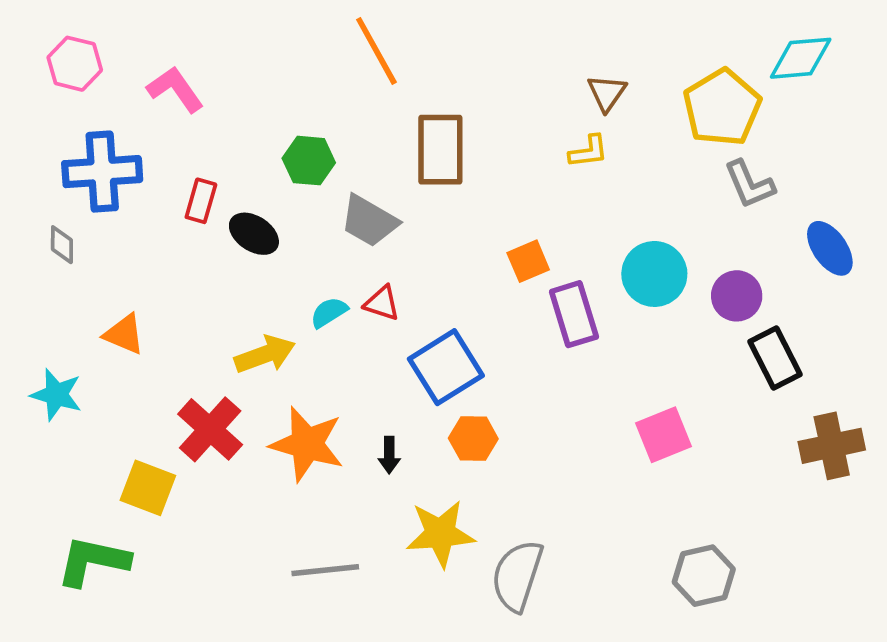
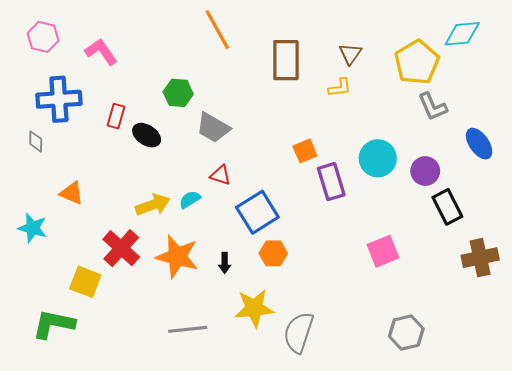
brown rectangle: (440, 150) -> (286, 60), moved
cyan semicircle: (329, 312) -> (190, 200), moved

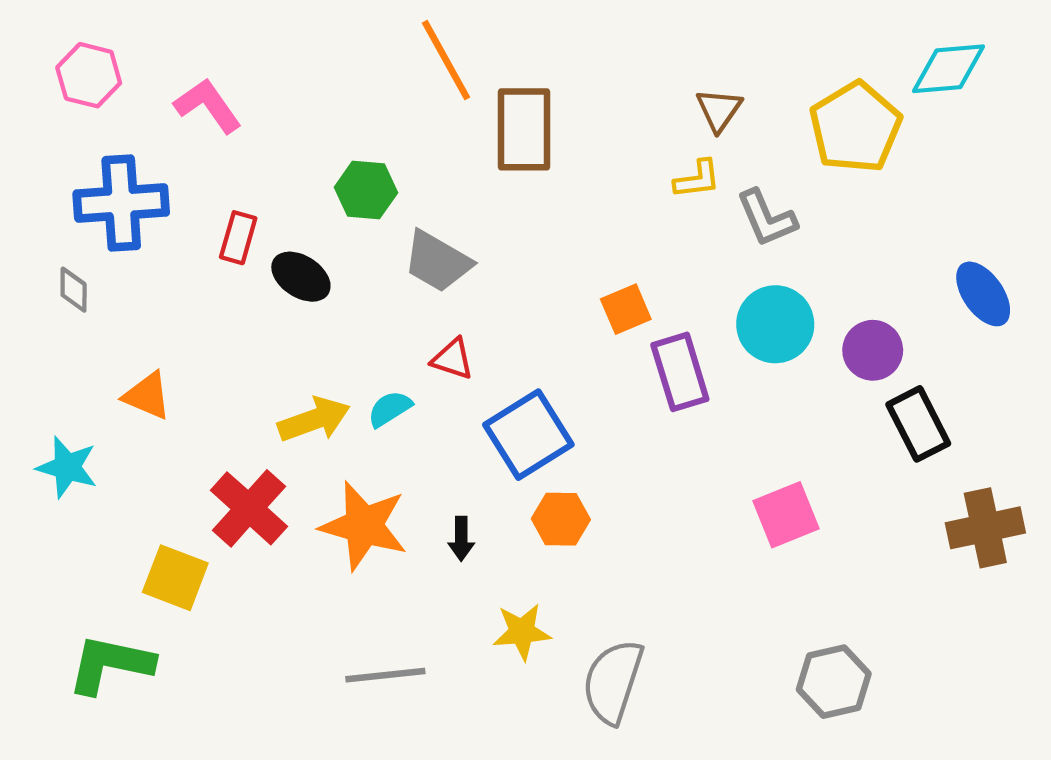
brown rectangle: (286, 60) -> (524, 129), moved
gray L-shape: (433, 107) -> (767, 218), moved
yellow star: (254, 308) -> (522, 632), size x0.7

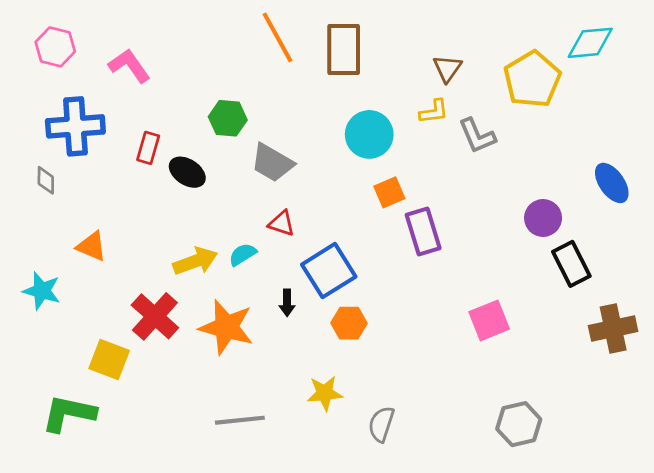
brown rectangle: (524, 129) -> (344, 50), moved
cyan circle: (775, 324) -> (369, 134), moved
black arrow: (461, 539) -> (287, 303), moved
gray semicircle: (613, 682) -> (381, 424), size x0.7

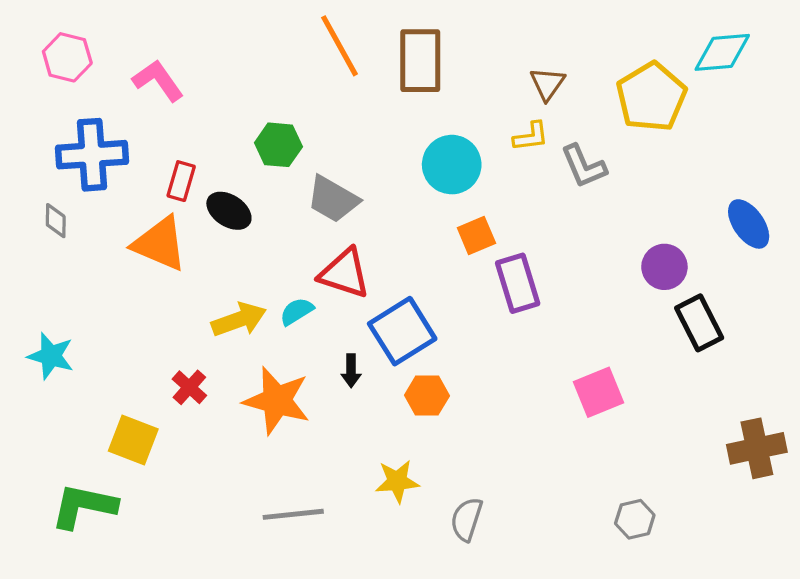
red triangle: (282, 223) -> (344, 273), size x1.6
orange triangle: (92, 246) -> (160, 244), moved, size x1.5
red cross: (155, 316) -> (189, 387), size x0.6
brown cross: (613, 329) -> (757, 448), moved
gray hexagon: (519, 424) -> (635, 519), size x0.7

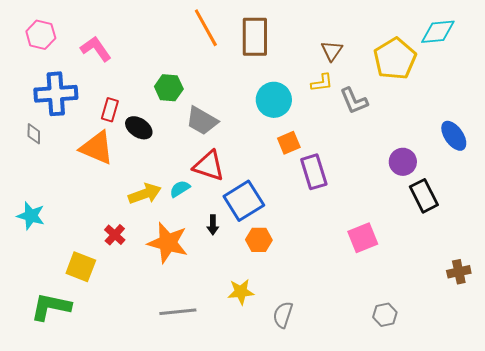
brown cross: (757, 448) -> (459, 272), size x0.7

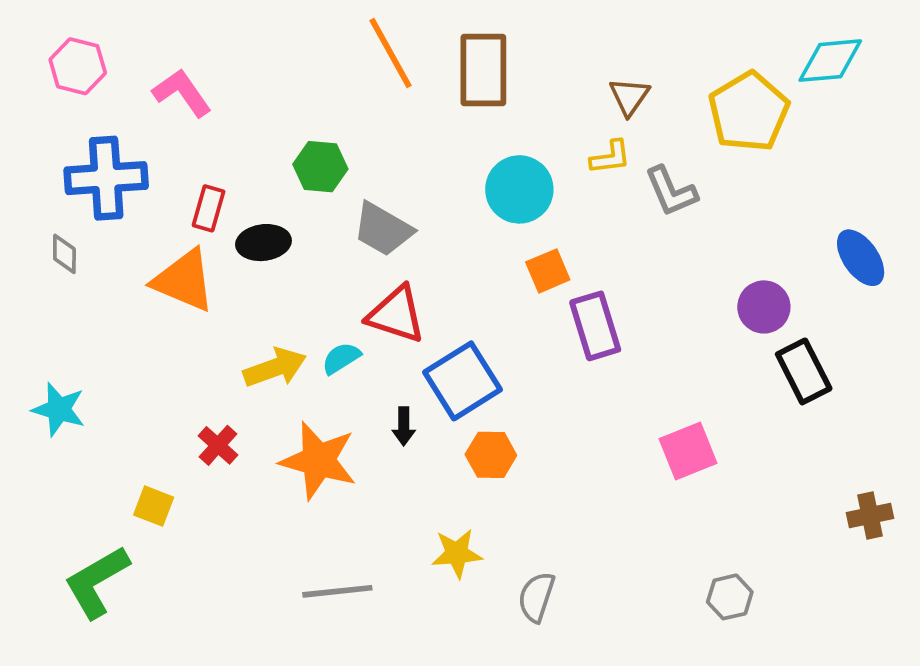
black ellipse: (139, 128) -> (263, 243), turned -40
yellow square: (81, 267) -> (154, 506), size x0.7
green L-shape: (51, 307) -> (97, 582), turned -42

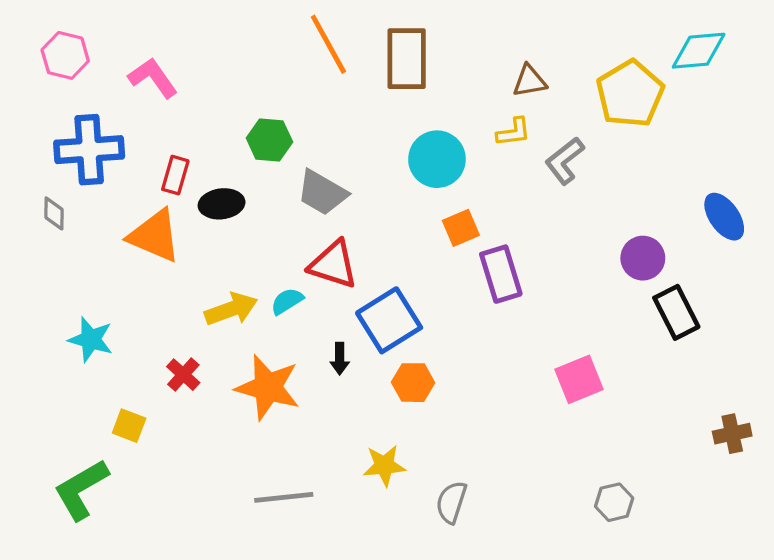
brown triangle: (629, 97) -> (530, 81), turned 45
gray L-shape: (671, 191) -> (565, 161), turned 75
cyan star: (59, 409) -> (91, 339), moved

